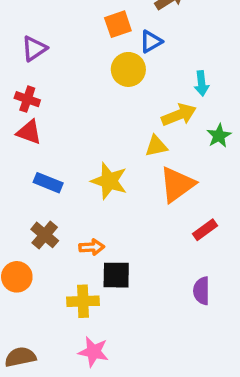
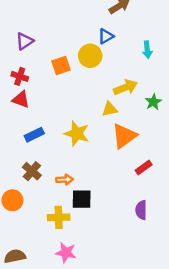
orange square: (118, 24) -> (61, 65), moved
cyan arrow: (202, 83) -> (147, 50), moved
blue rectangle: (48, 183) -> (34, 135), turned -48

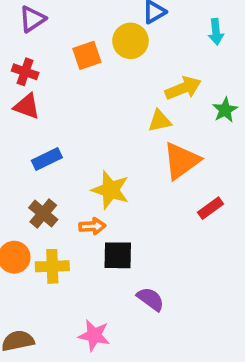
yellow star: (77, 134) -> (110, 190), moved
purple semicircle: (141, 210) -> (150, 299), moved, turned 126
yellow cross: (59, 217) -> (52, 266), moved

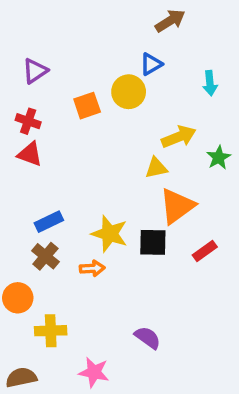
blue rectangle: (47, 159) -> (49, 222), moved
black square: (118, 255) -> (153, 242), moved
yellow cross: (52, 266) -> (51, 331), moved

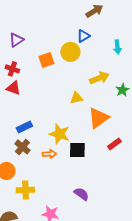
yellow triangle: (156, 168) -> (76, 98), moved
black square: (153, 242) -> (77, 150), moved

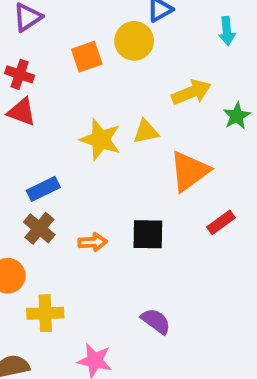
yellow star: (59, 134) -> (101, 140), moved

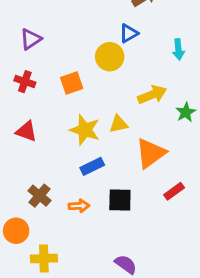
orange square: (87, 57) -> (72, 83), moved
red triangle: (22, 112) -> (26, 131), moved
blue rectangle: (43, 189) -> (92, 166), moved

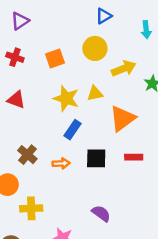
yellow circle: (110, 57) -> (95, 48), moved
blue rectangle: (92, 166) -> (72, 130), turned -30
red rectangle: (174, 191) -> (134, 157), moved, turned 35

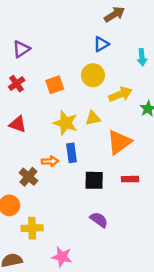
red cross: (15, 57) -> (17, 84), turned 35
blue rectangle: (72, 130) -> (71, 153), turned -42
orange arrow: (61, 163) -> (50, 161), moved
purple semicircle: (101, 213) -> (99, 220), moved

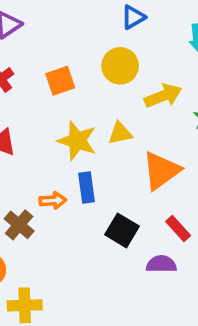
red rectangle: (130, 179) -> (178, 229), turned 49
black square: (94, 180) -> (122, 230), turned 30
purple semicircle: (99, 220) -> (161, 264), moved, turned -36

